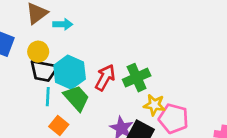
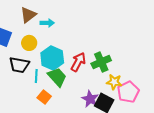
black trapezoid: (44, 71) -> (19, 65), moved
pink pentagon: (173, 119) -> (128, 92), turned 30

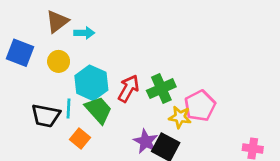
black trapezoid: (19, 65) -> (46, 116), moved
pink pentagon: (128, 92) -> (200, 106), moved

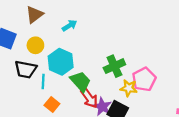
cyan arrow: (84, 33) -> (69, 26), moved, turned -32
red arrow: (129, 89) -> (89, 98), moved, turned 115
green trapezoid: (99, 110) -> (80, 81), moved
black trapezoid: (46, 116) -> (26, 69), moved

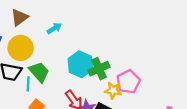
yellow circle: (35, 45) -> (21, 48), size x1.5
cyan hexagon: (61, 62) -> (80, 64), moved
green trapezoid: (80, 81) -> (39, 72), moved

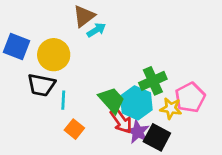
brown triangle: (19, 17) -> (84, 16), moved
cyan hexagon: (80, 64) -> (136, 103), moved
green trapezoid: (39, 72) -> (112, 100), moved

